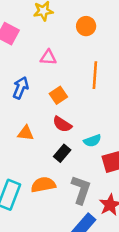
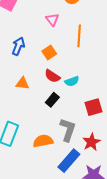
pink triangle: (48, 58) -> (52, 19), moved, turned 48
cyan semicircle: (92, 141) -> (72, 81), moved
orange semicircle: (43, 185) -> (43, 141), moved

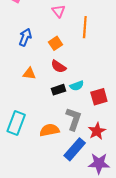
cyan semicircle: (72, 81) -> (77, 86), moved
black rectangle: (52, 100) -> (59, 90), turned 32

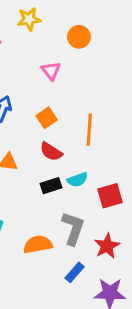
orange line: (85, 27) -> (89, 130), moved
blue rectangle: (75, 149) -> (75, 272), size x0.6

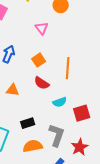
black rectangle: (51, 186) -> (28, 123), moved

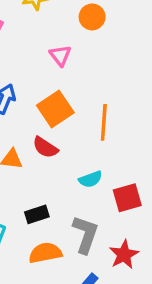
orange square: (39, 60) -> (55, 109), size x1.5
red semicircle: (42, 83) -> (45, 147), moved

